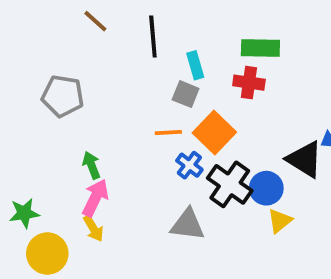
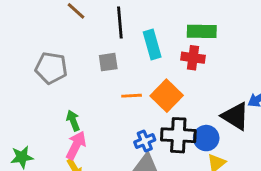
cyan rectangle: (195, 65) -> (152, 45), size x1.4
gray square: (186, 94) -> (108, 62), moved, turned -30
blue cross: (189, 165) -> (145, 141), moved, turned 30
black cross: (230, 184) -> (178, 135), turned -32

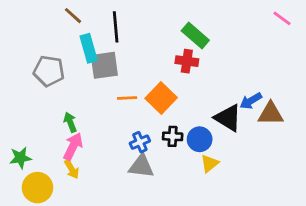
green rectangle: (202, 31) -> (195, 35), turned 40
cyan rectangle: (152, 45) -> (89, 48), moved
gray square: (108, 62) -> (104, 65), size x1.5
black cross: (178, 135) -> (173, 136), size x0.6

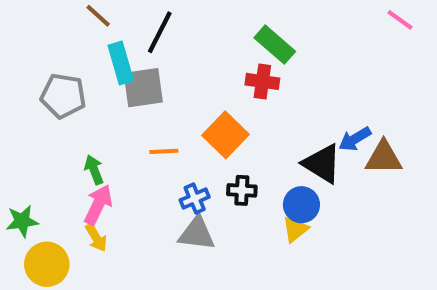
black line: (116, 27) -> (160, 32), turned 32
orange line: (127, 98) -> (164, 151), moved
blue circle: (200, 139) -> (301, 205), moved

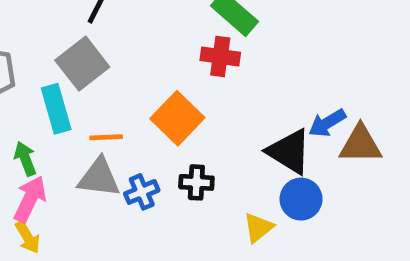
cyan rectangle: (121, 63) -> (56, 109), moved
gray square: (143, 88) -> (82, 64), turned -30
blue circle: (301, 205) -> (301, 199), moved
gray triangle: (197, 233) -> (99, 178), moved

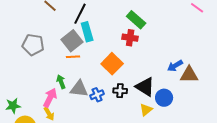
cyan rectangle: (56, 109) -> (87, 32), moved
orange line: (106, 137) -> (73, 57), moved
black triangle: (289, 152) -> (145, 87), moved
green arrow: (25, 159) -> (61, 82), moved

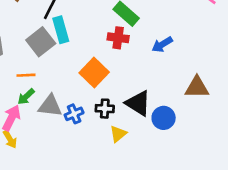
orange line: (73, 57) -> (26, 75), moved
blue arrow: (175, 66) -> (162, 44), moved
green arrow: (61, 82) -> (26, 97), turned -112
yellow triangle: (146, 110) -> (118, 134), moved

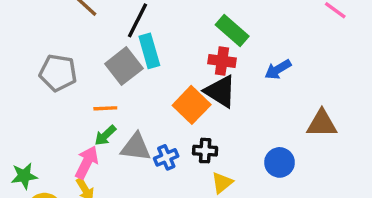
black triangle: (138, 103) -> (220, 91), moved

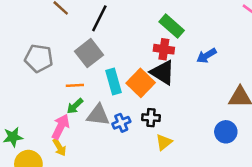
cyan rectangle: (149, 51) -> (114, 82), moved
blue circle: (280, 162) -> (226, 132), moved

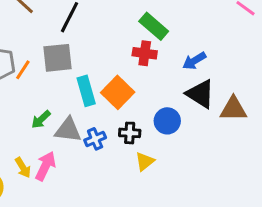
gray square: (89, 53) -> (57, 58), turned 32
black triangle: (163, 72) -> (200, 94), moved
orange line: (75, 85) -> (23, 70), moved, turned -54
pink arrow: (61, 127) -> (45, 166), moved
blue circle: (226, 132) -> (167, 121), moved

